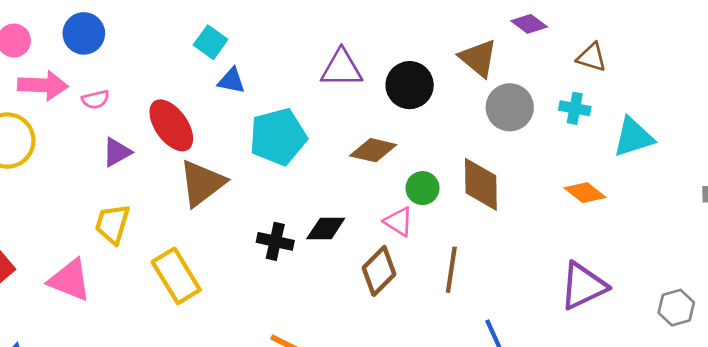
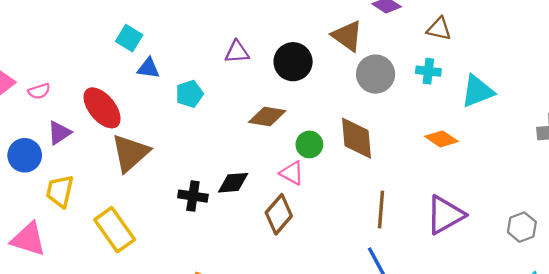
blue circle: (84, 33) -> (25, 155), moved
purple triangle: (342, 68) -> (237, 52), size x0.7
cyan pentagon: (278, 137) -> (189, 94), moved, size x0.6
brown line: (451, 270) -> (381, 210), moved

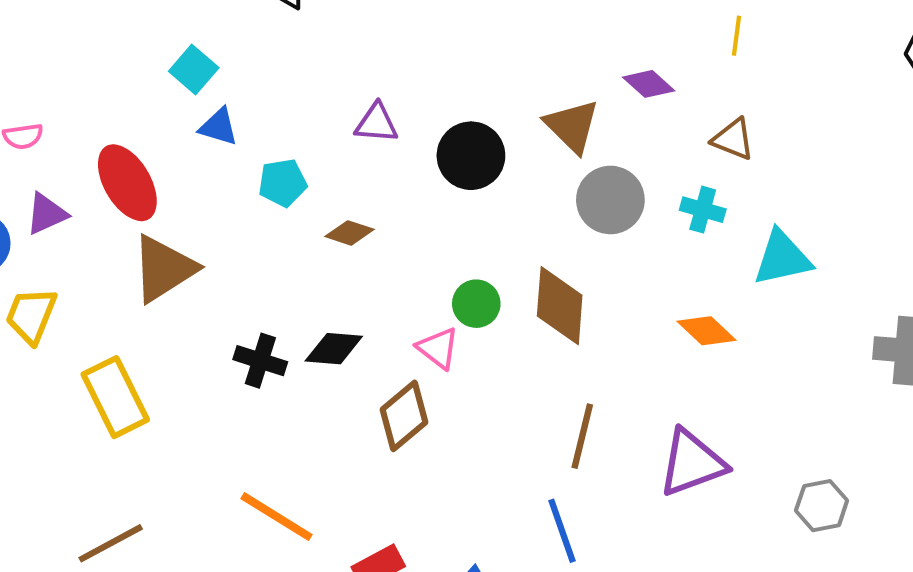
brown diamond: (267, 117) -> (350, 233), moved, size x0.7

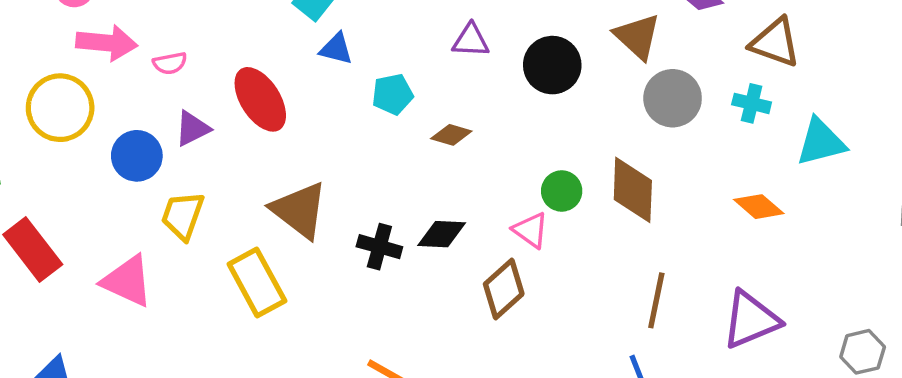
brown triangle: (733, 139) -> (775, 42), size x1.4
brown triangle: (164, 269) -> (299, 210), moved, turned -48

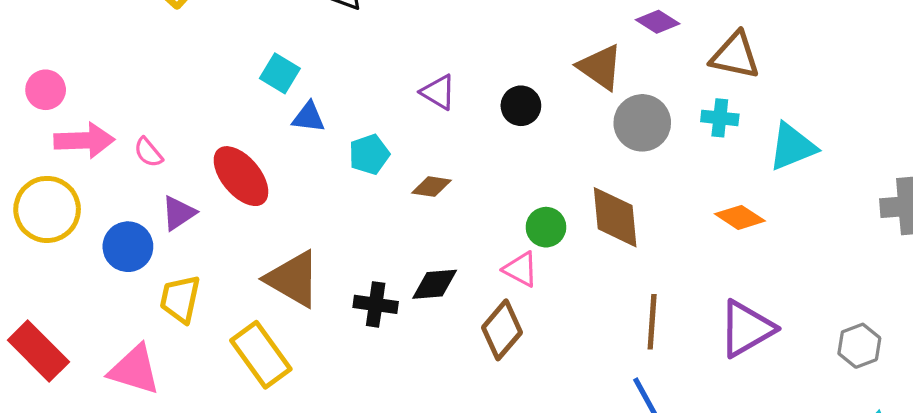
purple triangle: (471, 40) -> (438, 92), turned 36
pink semicircle: (170, 63) -> (148, 152), turned 68
black circle: (552, 65) -> (521, 106), size x0.7

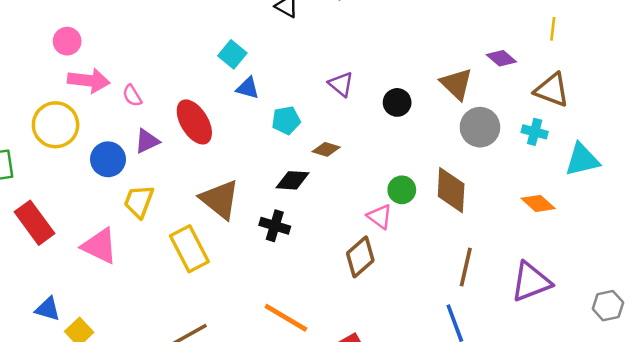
black diamond: (435, 284) -> (293, 180), moved

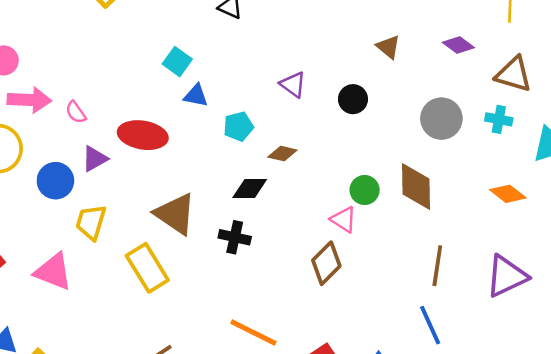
brown triangle: (457, 84) -> (388, 47), moved, size x0.7
red ellipse: (194, 122) -> (143, 135), turned -45

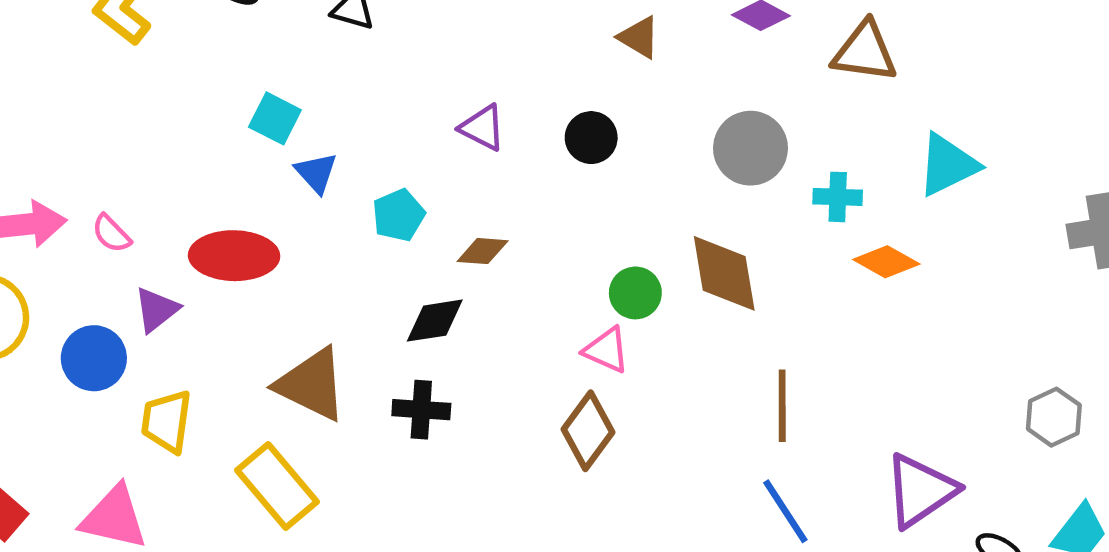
blue triangle: (196, 96) -> (316, 173), turned 45
cyan cross: (499, 119) -> (838, 197), moved
purple triangle: (506, 276) -> (920, 491), moved

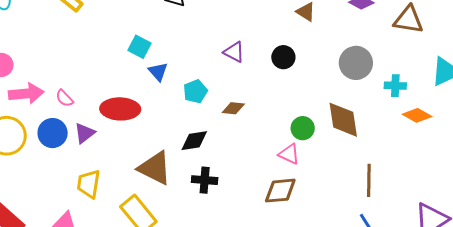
black diamond: (435, 321) -> (194, 141), moved
blue circle: (94, 358) -> (53, 133), moved
brown diamond: (588, 431) -> (280, 191), turned 48

